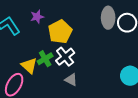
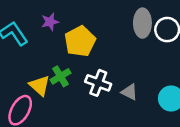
white cross: (65, 57) -> (98, 83), moved, turned -30
gray triangle: (71, 80) -> (129, 92), moved

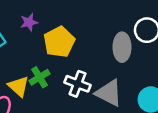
gray ellipse: (142, 23) -> (122, 47), moved
gray triangle: (129, 92) -> (109, 93), size x1.6

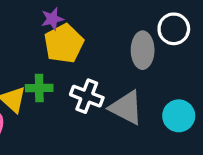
purple star: (29, 22) -> (52, 19), moved
green cross: (39, 77) -> (39, 88), turned 30

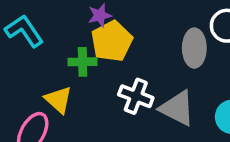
green cross: (39, 88) -> (83, 62), moved

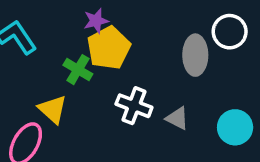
green cross: (83, 62) -> (78, 70), turned 32
gray triangle: (177, 108) -> (177, 118), size x0.6

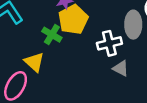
white cross: (134, 106) -> (109, 43), moved, turned -35

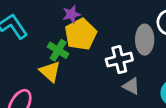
yellow triangle: (34, 62) -> (50, 72), moved

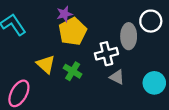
green cross: (58, 50) -> (73, 71), moved

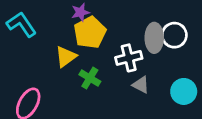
white circle: (151, 21) -> (174, 35), moved
yellow triangle: (46, 64) -> (66, 57), moved, turned 42

